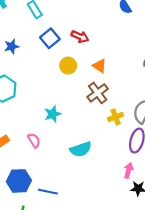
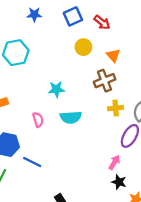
pink semicircle: (34, 140) -> (38, 120), moved
cyan semicircle: (81, 149) -> (71, 117), moved

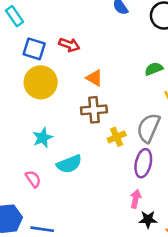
blue square: (73, 16) -> (34, 49), turned -30
yellow circle: (83, 47) -> (41, 82), moved, size x1.6
brown cross: (105, 81) -> (94, 110), turned 35

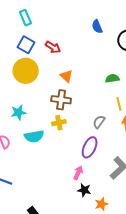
cyan rectangle: (14, 16) -> (25, 18), moved
gray semicircle: (148, 128) -> (99, 122), size x0.6
yellow cross: (117, 137) -> (59, 123), moved

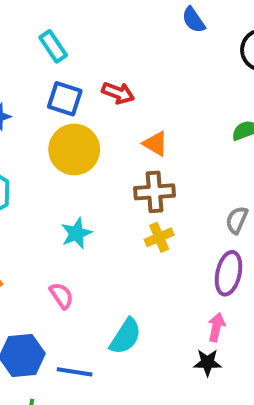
blue semicircle: (97, 27) -> (194, 20), moved
cyan semicircle: (34, 136) -> (125, 336), moved, turned -36
black star: (84, 190) -> (207, 362), moved

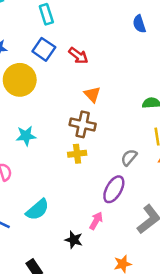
yellow circle: (74, 149) -> (20, 80), moved
black star: (207, 362) -> (74, 240), moved

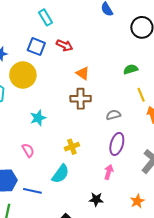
cyan rectangle: (46, 14) -> (46, 17), moved
yellow cross: (77, 154) -> (72, 147), moved
gray semicircle: (129, 157) -> (113, 115), moved, turned 48
black star: (74, 240) -> (96, 199), moved

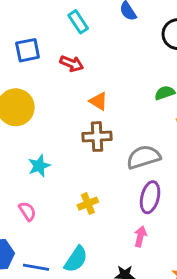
cyan rectangle: (46, 17) -> (78, 22), moved
blue square: (36, 47) -> (28, 50), moved, turned -30
gray semicircle: (113, 115) -> (144, 157), size x1.6
cyan semicircle: (60, 174) -> (76, 259), moved

